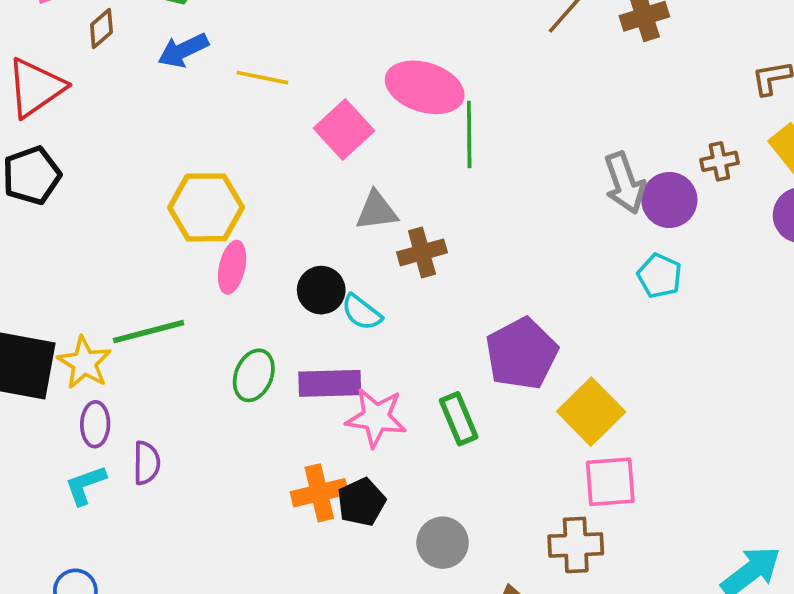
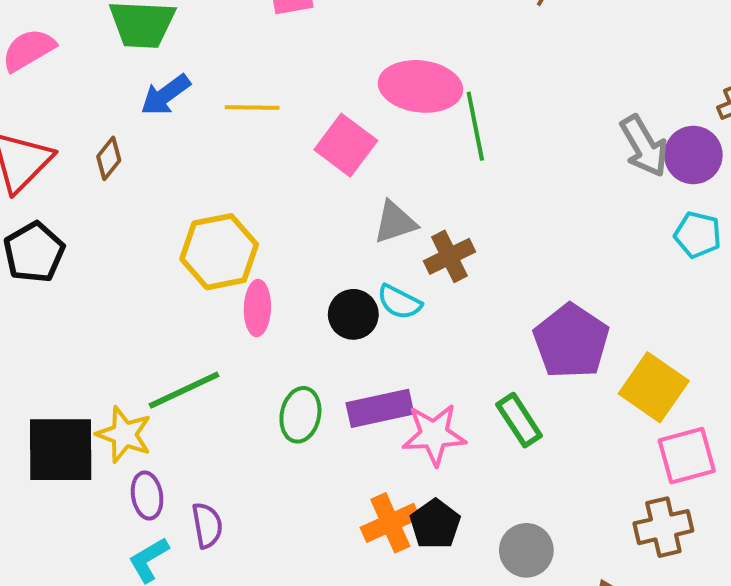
brown diamond: (101, 28) -> (109, 158), moved
cyan semicircle: (362, 312) -> (399, 302), moved

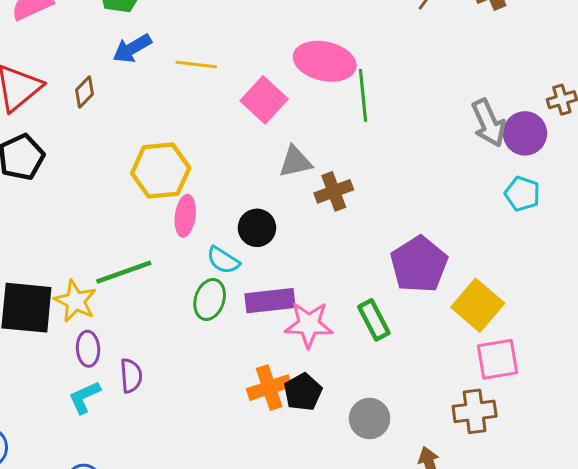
cyan semicircle: (399, 302) -> (223, 260), moved

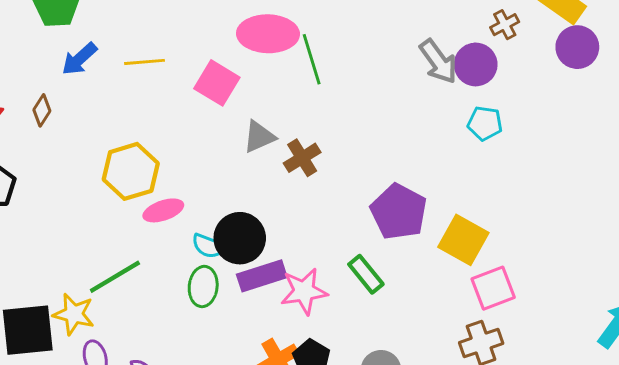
pink ellipse: (185, 216) -> (163, 210), turned 75
black circle: (257, 228) -> (240, 238), moved, size x1.4

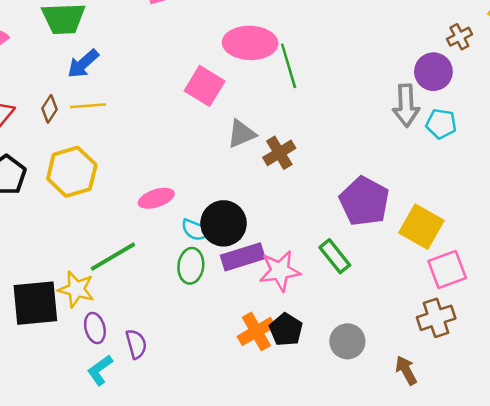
gray arrow: (438, 61) -> (406, 106), moved, turned 33
yellow line: (144, 62) -> (88, 106), moved
yellow hexagon: (131, 171) -> (72, 172), moved

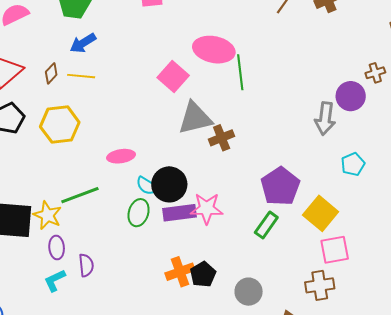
cyan pentagon: (441, 124) -> (353, 164), moved, turned 30
gray triangle: (241, 134) -> (195, 118), size x1.5
green rectangle: (335, 256) -> (266, 225), moved, turned 64
pink star: (280, 271) -> (207, 208), moved

